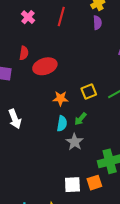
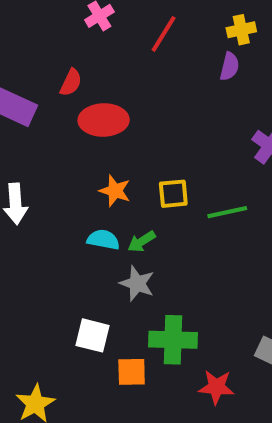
cyan semicircle: (62, 123) -> (103, 240), turned -105
gray star: (75, 142) -> (137, 283), moved, turned -30
white square: (72, 185) -> (93, 335), moved

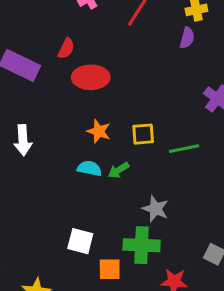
gray star: (137, 283) -> (155, 209), moved

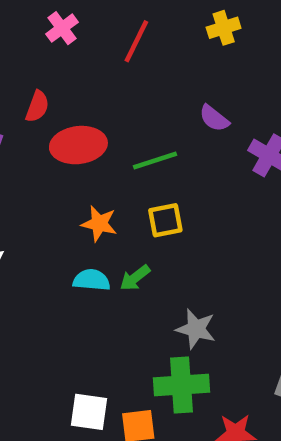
purple semicircle: (187, 38) -> (214, 118), moved, turned 120
green line: (184, 149) -> (155, 161), moved
white square: (80, 241) -> (89, 412), moved

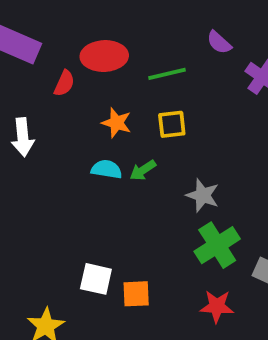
red semicircle: (37, 106) -> (64, 83), moved
gray star: (196, 329) -> (203, 195), moved
green cross: (181, 385) -> (217, 245), moved, turned -33

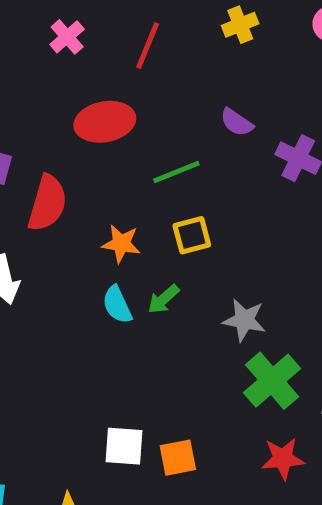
red ellipse: (104, 56) -> (105, 122), moved
red semicircle: (64, 83) -> (47, 203), size x1.6
cyan semicircle: (107, 169) -> (117, 305), turned -116

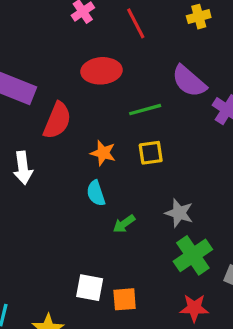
red line: (148, 46) -> (136, 23), turned -56
purple semicircle: (237, 122) -> (189, 81), size x1.6
green arrow: (163, 299) -> (124, 224), moved

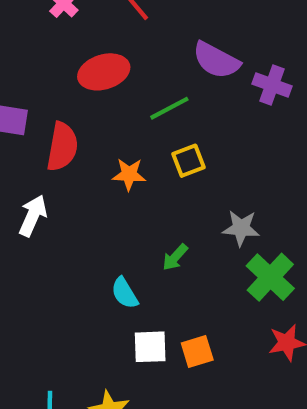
white arrow: (23, 168) -> (33, 216), turned -136
cyan semicircle: (96, 193) -> (125, 293), moved

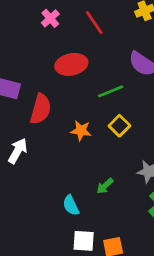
yellow square: (188, 161) -> (119, 126), turned -30

